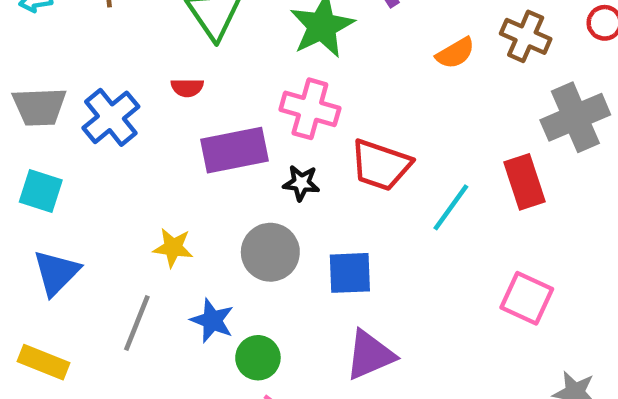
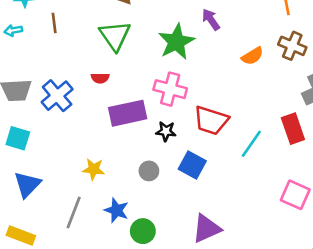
gray circle: (270, 252) -> (149, 171), size x0.6
blue square: (350, 273) -> (192, 165), moved, turned 32

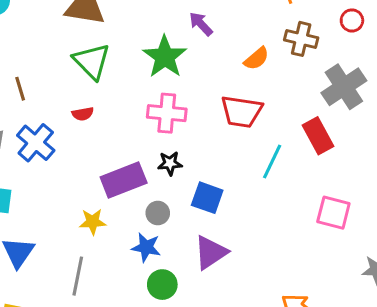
brown line: (54, 23) -> (20, 89), moved
purple rectangle: (128, 113) -> (124, 180), moved
red trapezoid: (211, 120) -> (242, 111), moved
blue star: (117, 210) -> (146, 247), moved
purple triangle: (206, 229) -> (211, 252), moved

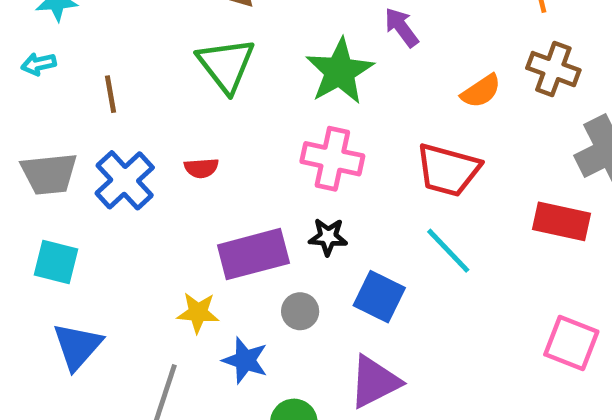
red semicircle: (83, 114) -> (201, 168), moved
red rectangle: (318, 136) -> (561, 221), turned -56
cyan line: (272, 161) -> (448, 251), moved, turned -76
blue star: (146, 247) -> (245, 360), moved

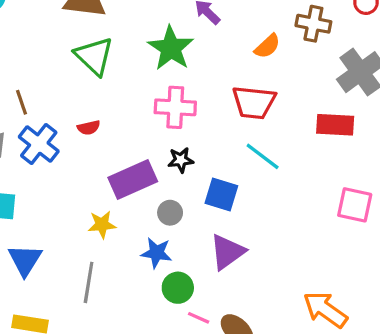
brown line: (110, 94) -> (22, 102), moved
blue star: (245, 360) -> (156, 253), moved

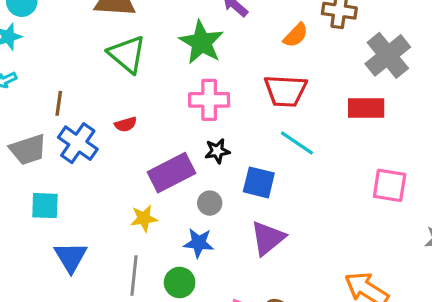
brown line: (22, 102) -> (59, 103), turned 30
green circle: (178, 288) -> (180, 283), moved

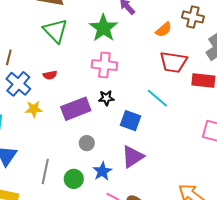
red trapezoid: (285, 91) -> (173, 62), moved
gray circle: (210, 203) -> (87, 143), moved
yellow star: (144, 218) -> (34, 109), moved
blue star: (199, 243) -> (102, 171), moved, turned 30

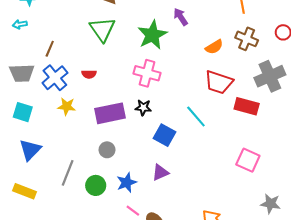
gray circle: (87, 143) -> (107, 150), moved
purple triangle: (133, 157) -> (160, 173), size x0.7

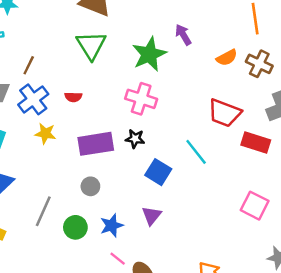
orange semicircle: (214, 47) -> (227, 58), moved
purple triangle: (160, 173) -> (152, 216), turned -30

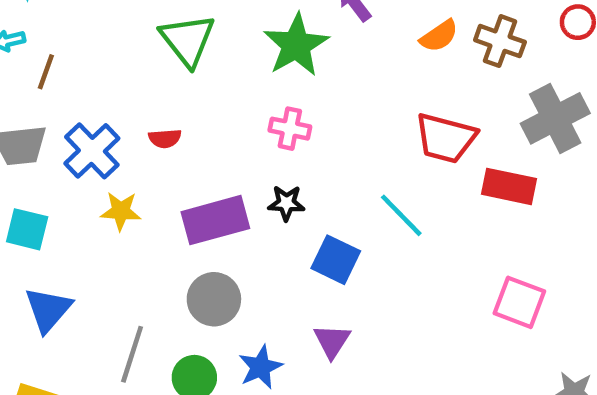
brown line: (29, 65) -> (46, 72), moved
pink cross: (141, 99) -> (290, 129), size x0.7
gray circle: (90, 186) -> (214, 299), size x1.5

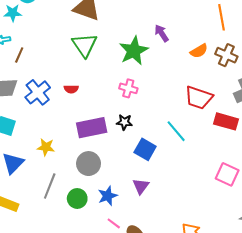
yellow star: (121, 211) -> (46, 147), moved

